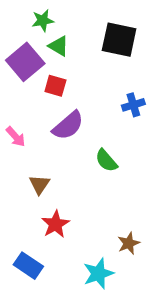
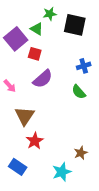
green star: (43, 21) -> (50, 14), moved
green semicircle: (106, 161) -> (79, 92), moved
brown triangle: (39, 184) -> (25, 116), size x1.5

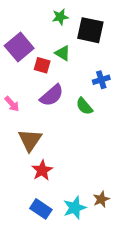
green triangle: (37, 29) -> (63, 53), moved
green semicircle: (79, 92) -> (84, 106), moved
brown star: (81, 153) -> (101, 199), moved
blue rectangle: (18, 167) -> (41, 209), moved

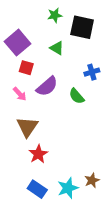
red square: (42, 65) -> (26, 68), moved
pink arrow: (12, 104) -> (20, 94), moved

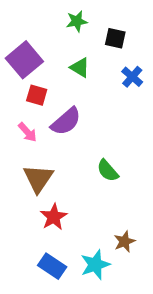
black square: (82, 27) -> (115, 38), size x0.6
blue cross: (92, 72) -> (132, 77), moved, turned -32
green semicircle: (77, 96) -> (108, 171), moved
brown star: (92, 180) -> (124, 242), moved

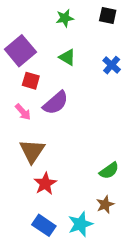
black square: (115, 38) -> (108, 16), moved
green semicircle: (108, 171) -> (109, 171), moved, turned -84

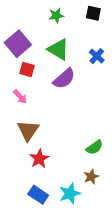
green triangle: (67, 57) -> (58, 49), size x1.5
purple semicircle: (56, 103) -> (64, 79), moved

